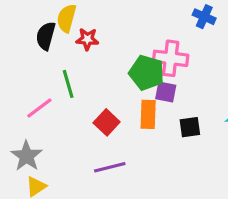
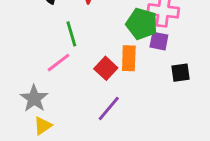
pink line: (39, 108) -> (58, 63), moved
orange rectangle: (148, 114) -> (129, 58), moved
purple line: (110, 167) -> (109, 109), turned -36

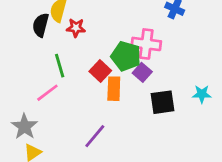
purple square: (159, 41) -> (142, 72), turned 30
red square: (106, 68) -> (100, 71), moved
black square: (180, 73) -> (163, 102), size x1.4

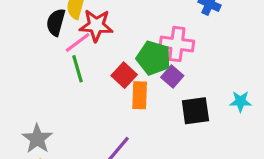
red star: (76, 28) -> (96, 25), size x1.5
pink line: (47, 93) -> (78, 42), moved

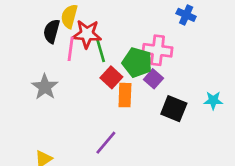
pink line: (78, 42) -> (71, 49), turned -45
green line: (78, 69) -> (100, 50), moved
black square: (195, 111) -> (174, 109), turned 30
gray star: (37, 139) -> (45, 87), moved

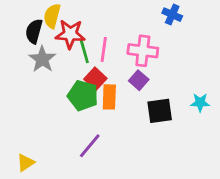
pink line: (71, 49) -> (104, 49), moved
green pentagon: (137, 62) -> (83, 96), moved
gray star: (45, 87) -> (42, 59), moved
black square: (174, 109) -> (160, 111), turned -30

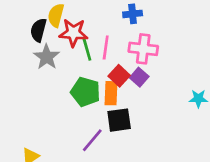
blue cross: (172, 15) -> (133, 14), moved, turned -30
red square: (95, 79) -> (119, 76), moved
black square: (160, 111) -> (119, 120), moved

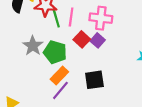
gray star: (47, 57) -> (33, 46), moved
orange rectangle: (111, 93) -> (59, 76), moved, turned 42
black square: (119, 120) -> (94, 80), moved

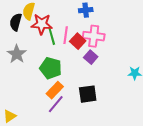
red square: (82, 39) -> (78, 41), moved
gray star: (33, 46) -> (17, 54), moved

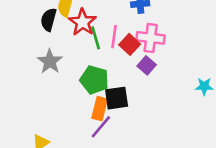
red star: (42, 24) -> (83, 22), turned 30
orange rectangle: (55, 90) -> (100, 109), turned -30
black square: (88, 94) -> (117, 98), moved

